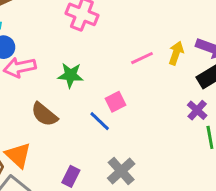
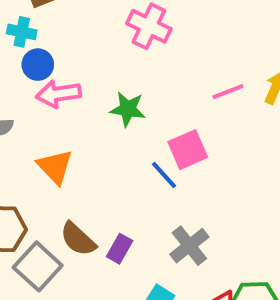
pink square: (116, 102) -> (188, 150), size x1.4
brown semicircle: (44, 114) -> (78, 239), moved
orange triangle: (18, 155) -> (55, 167), moved

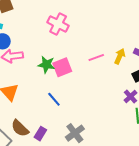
pink square: (188, 150) -> (62, 67), moved
blue line: (164, 175) -> (54, 99), moved

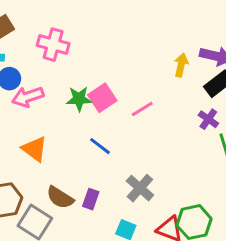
pink cross: (58, 24) -> (53, 45), moved
pink line: (96, 57) -> (142, 109), moved

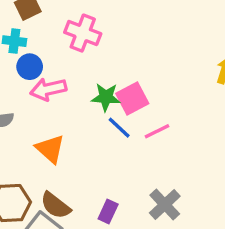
pink line: (142, 109) -> (157, 131), moved
blue line: (100, 146) -> (119, 128), moved
brown semicircle: (60, 198) -> (55, 205), moved

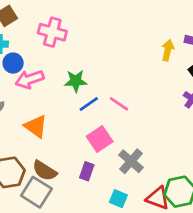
pink square: (132, 99) -> (100, 139), moved
blue line: (119, 128) -> (89, 104), turned -72
pink line: (157, 131) -> (119, 104), turned 66

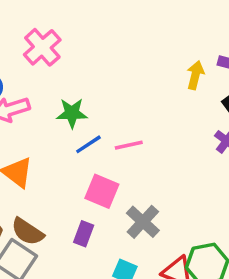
pink cross: (52, 32) -> (42, 47), turned 32
pink line: (119, 104) -> (129, 145), turned -48
pink square: (100, 139) -> (102, 191), turned -35

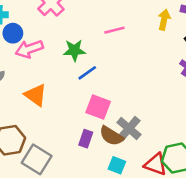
pink line: (129, 145) -> (114, 30), moved
brown semicircle: (27, 232) -> (111, 136), moved

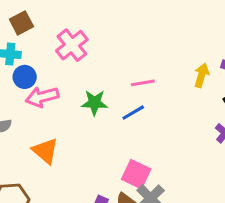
blue line: (87, 73) -> (133, 113), moved
pink square: (98, 107) -> (136, 174), moved

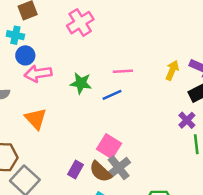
pink cross: (72, 45) -> (80, 23), moved

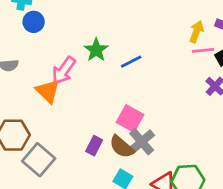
pink line: (123, 71) -> (203, 50), moved
pink arrow: (38, 74) -> (64, 71), moved, turned -44
green star: (81, 83) -> (96, 50), turned 30

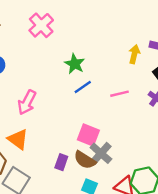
green star: (96, 50) -> (75, 64), moved
pink line: (203, 50) -> (120, 94), moved
orange triangle: (48, 91) -> (18, 139), moved

